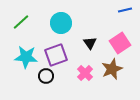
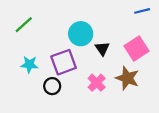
cyan circle: (61, 23) -> (81, 34), moved
cyan star: (26, 57) -> (29, 64), size x0.7
brown star: (112, 69) -> (127, 78), turned -30

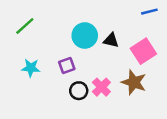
black triangle: (102, 49) -> (111, 40), moved, turned -42
purple square: (64, 62) -> (67, 65), size x0.6
black circle: (52, 86) -> (79, 91), moved

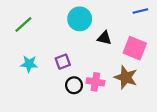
cyan circle: (85, 36) -> (80, 19), moved
pink square: (143, 51) -> (135, 48), turned -35
pink cross: (101, 87) -> (95, 82), turned -36

